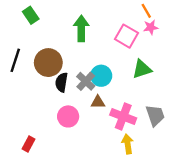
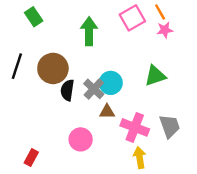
pink square: (126, 36) -> (132, 18), moved, turned 30
pink circle: (68, 116) -> (81, 139), moved

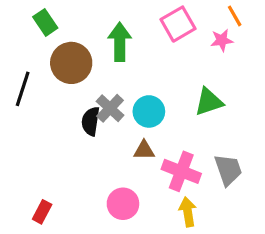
orange line: (160, 12) -> (235, 16), moved
brown circle: (53, 68) -> (71, 63), moved
gray cross: (94, 89) -> (110, 108), moved
pink circle: (81, 139) -> (123, 204), moved

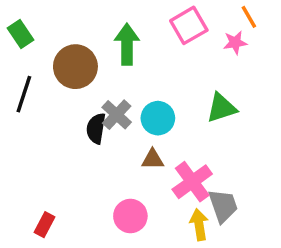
green rectangle: (45, 22) -> (20, 34), moved
gray trapezoid: (228, 170) -> (223, 206), moved
pink cross: (181, 171) -> (192, 182), turned 33

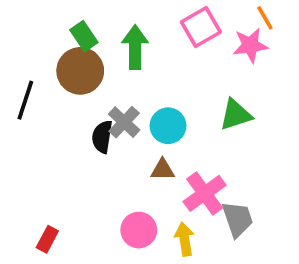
green rectangle: (20, 34) -> (84, 36), moved
pink star: (235, 43) -> (250, 45), size x1.4
yellow arrow: (199, 225) -> (184, 239), moved

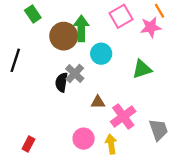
green rectangle: (84, 36) -> (33, 14), moved
brown circle: (80, 71) -> (64, 36), moved
cyan circle: (168, 126) -> (101, 54), moved
gray trapezoid: (238, 219) -> (158, 130), moved

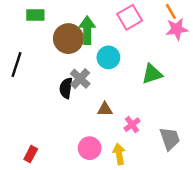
green rectangle: (33, 14) -> (35, 15), turned -56
pink star: (151, 27) -> (177, 29), moved
pink cross: (123, 117) -> (132, 125), size x0.6

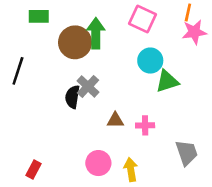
orange line: (171, 11) -> (188, 13), turned 42
pink square: (130, 17) -> (142, 19), turned -35
cyan circle: (108, 57) -> (150, 61), moved
pink cross: (132, 125) -> (145, 125), moved, turned 35

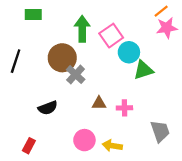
orange line: (188, 13) -> (161, 11), turned 40
pink square: (142, 19) -> (111, 36), moved, turned 30
brown circle: (75, 42) -> (62, 58), moved
black semicircle: (72, 97) -> (48, 108), moved, turned -120
yellow arrow: (131, 170) -> (112, 146), turned -72

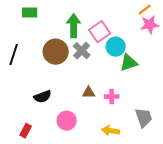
gray cross: (76, 74) -> (82, 51), moved
pink circle: (84, 140) -> (67, 121), moved
yellow arrow: (112, 146) -> (111, 131), moved

